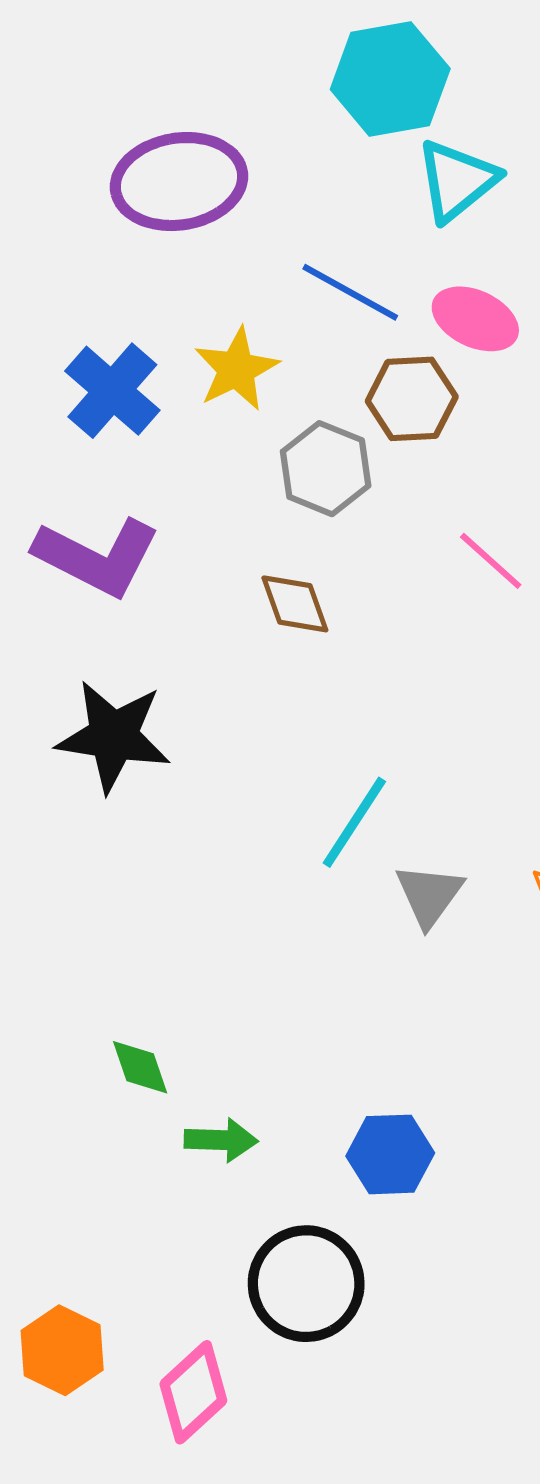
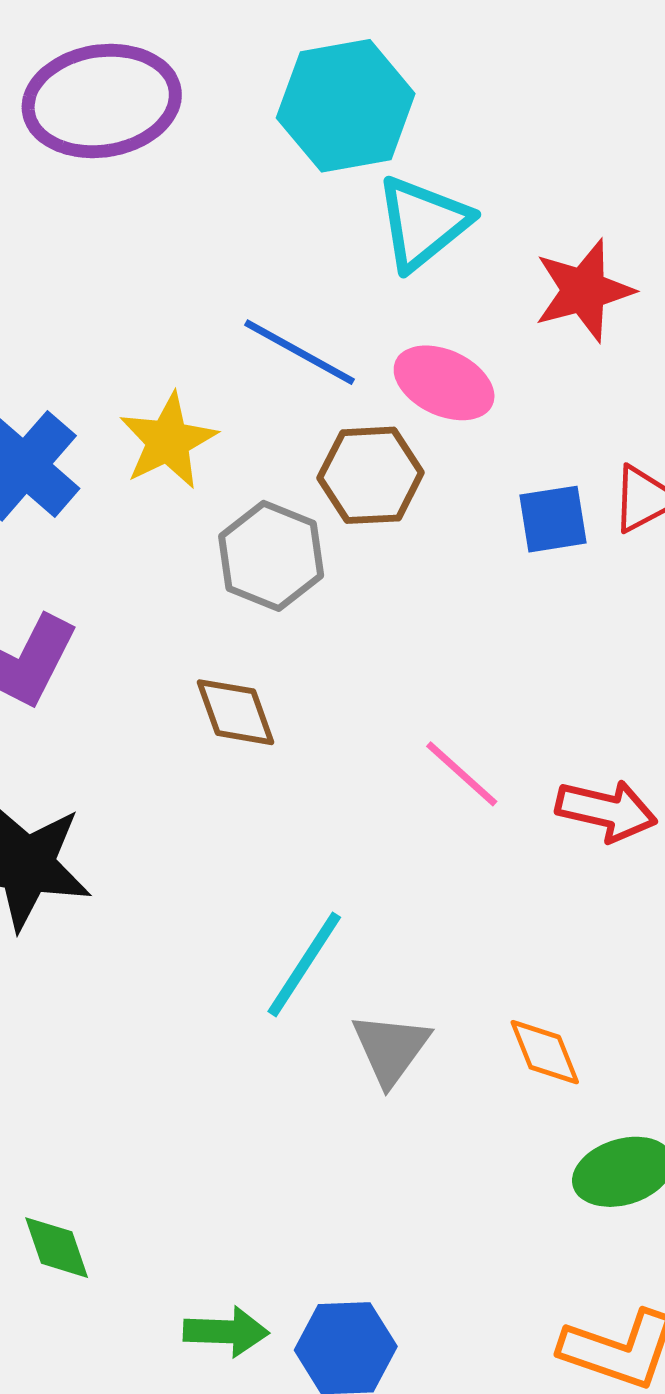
purple ellipse: (179, 182) -> (102, 101), moved
pink line: (491, 561) -> (462, 774), moved
green arrow: (221, 1140) -> (226, 1332), moved

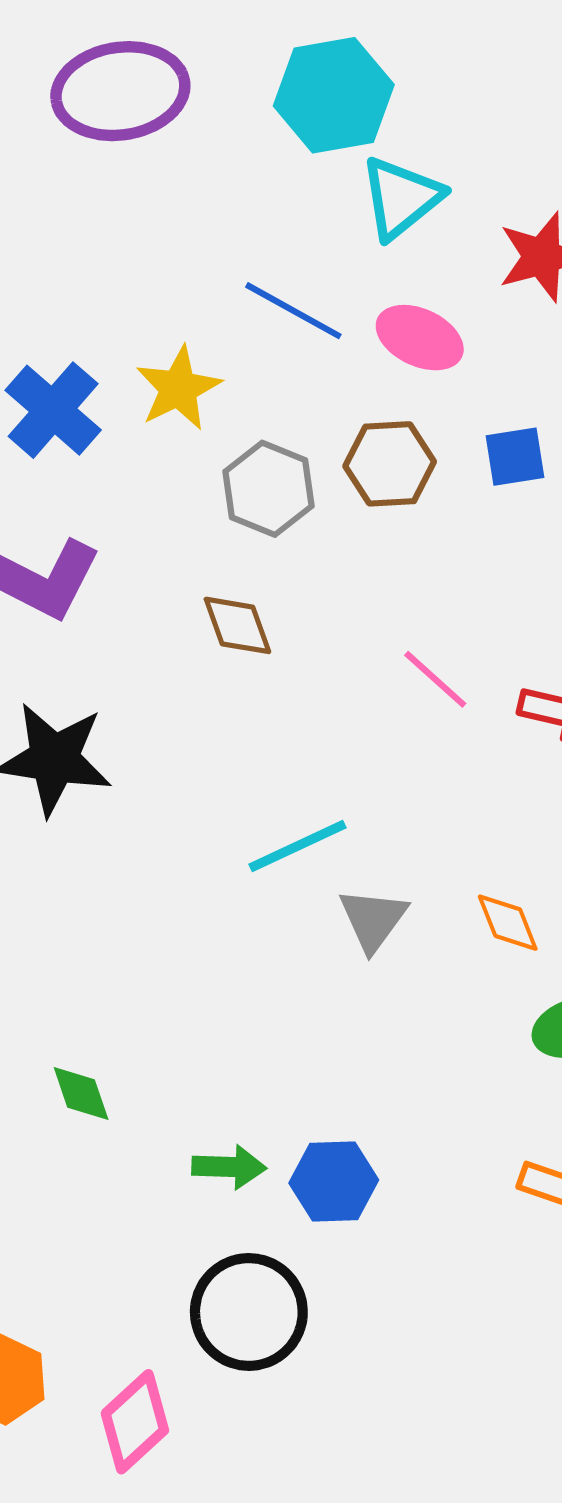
brown hexagon: (371, 475) -> (390, 464), moved
cyan line: (304, 964) -> (297, 846), turned 32

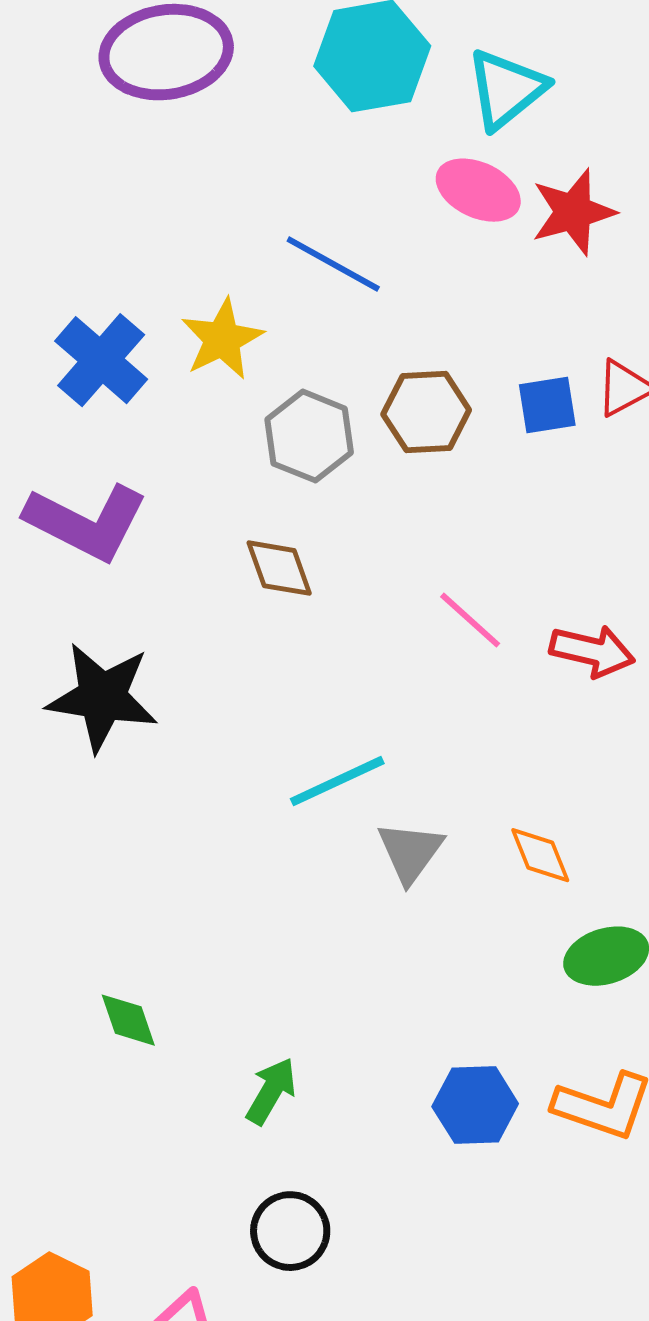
cyan triangle: (401, 198) -> (506, 89), moved
pink ellipse: (420, 338) -> (478, 190), moved
green arrow: (229, 1167) -> (271, 1091), turned -62
blue hexagon: (334, 1182) -> (475, 1105), moved
black circle: (249, 1312) -> (290, 1231), size x0.7

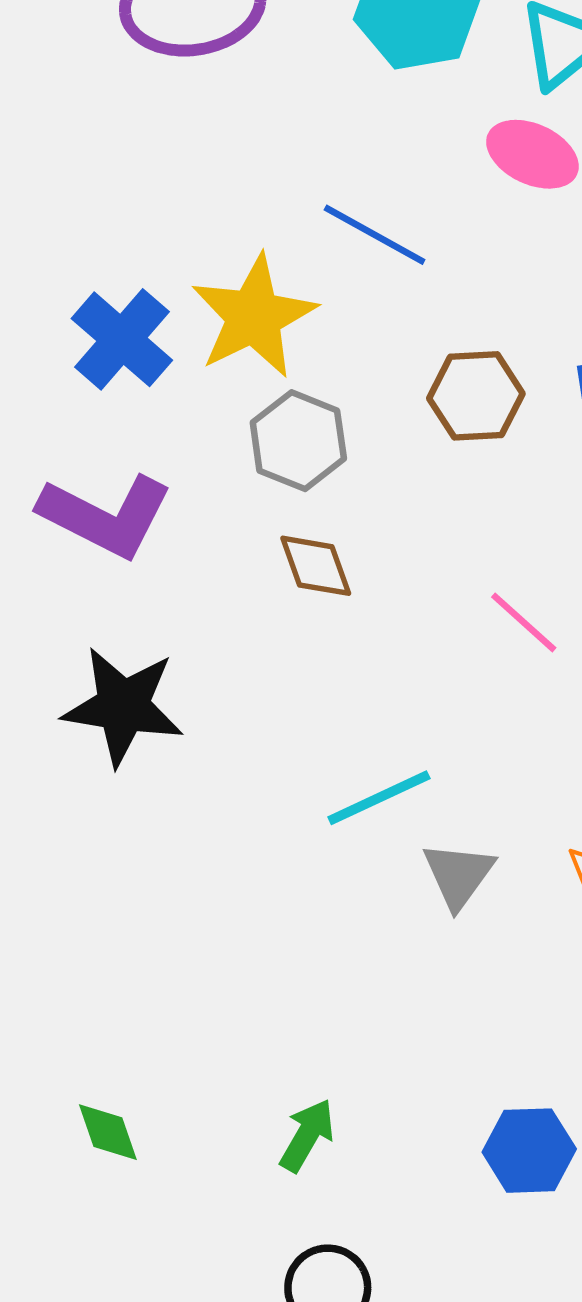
yellow star: (222, 339) -> (254, 316), size x1.4
gray hexagon: (309, 436) -> (298, 441), moved
green diamond: (128, 1020) -> (108, 1132), moved

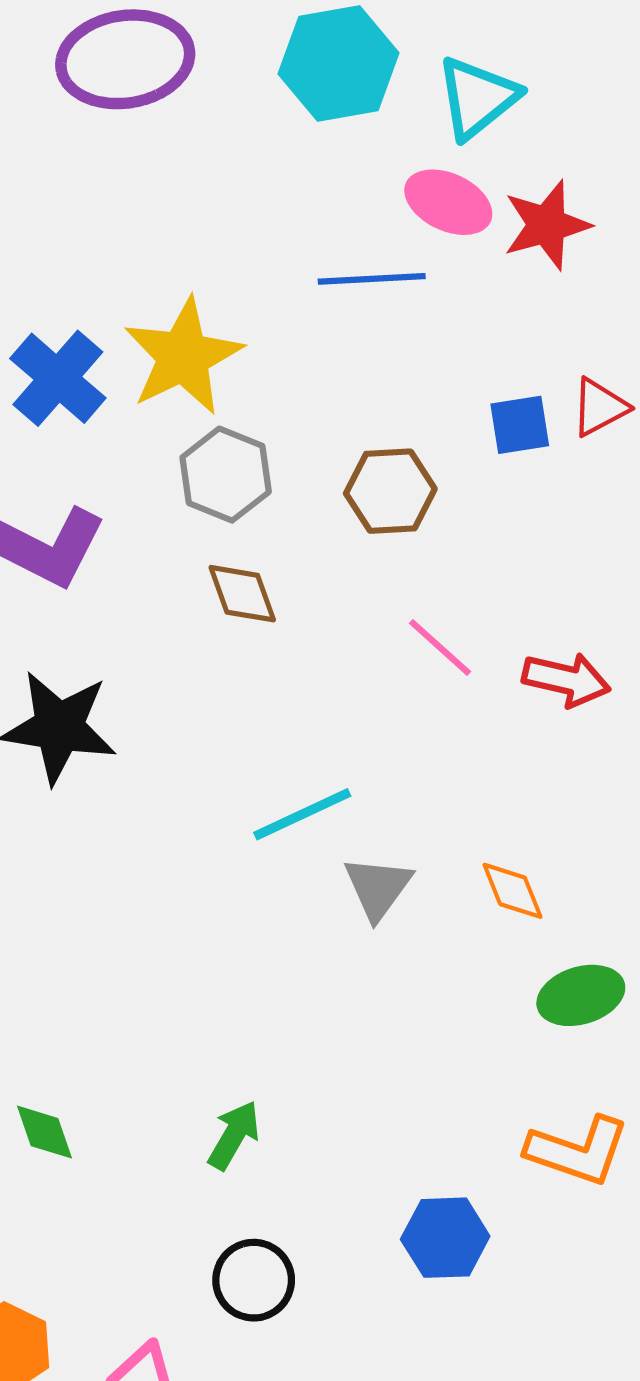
blue line: (375, 235) -> (372, 279), moved, turned -32
brown hexagon: (476, 396) -> (390, 491), moved
blue hexagon: (529, 1151) -> (445, 1238), moved

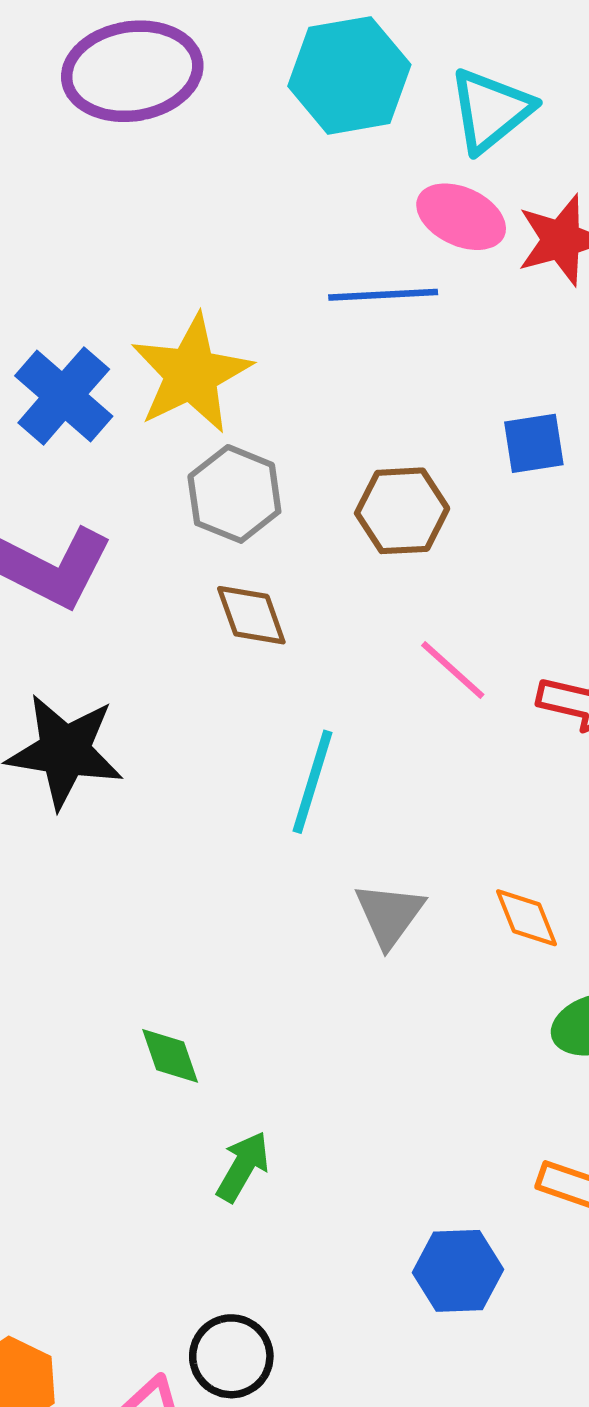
cyan line: (302, 814) -> (312, 782), moved, turned -48
green diamond: (44, 1132) -> (170, 1056), moved
black circle: (254, 1280) -> (231, 1356), moved

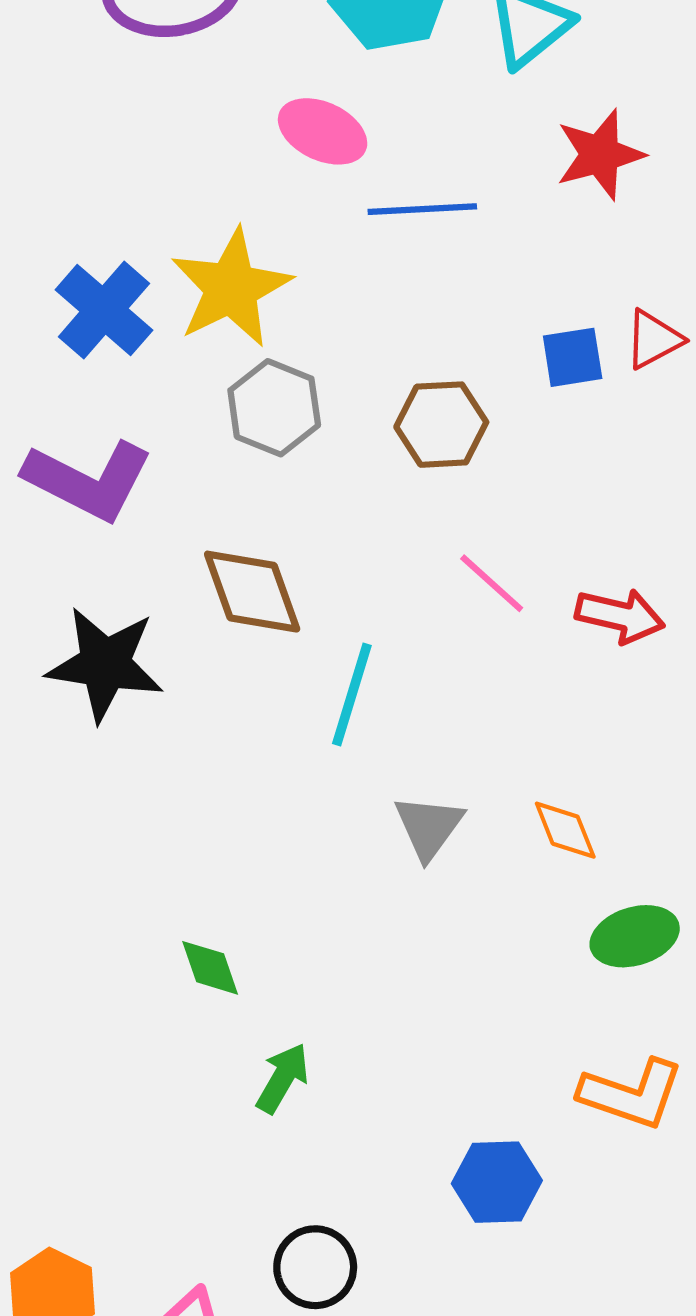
pink ellipse: (461, 217) -> (323, 131), moved
brown diamond: (251, 615) -> (252, 592), moved, size x1.4
black circle: (231, 1356) -> (315, 1267), moved

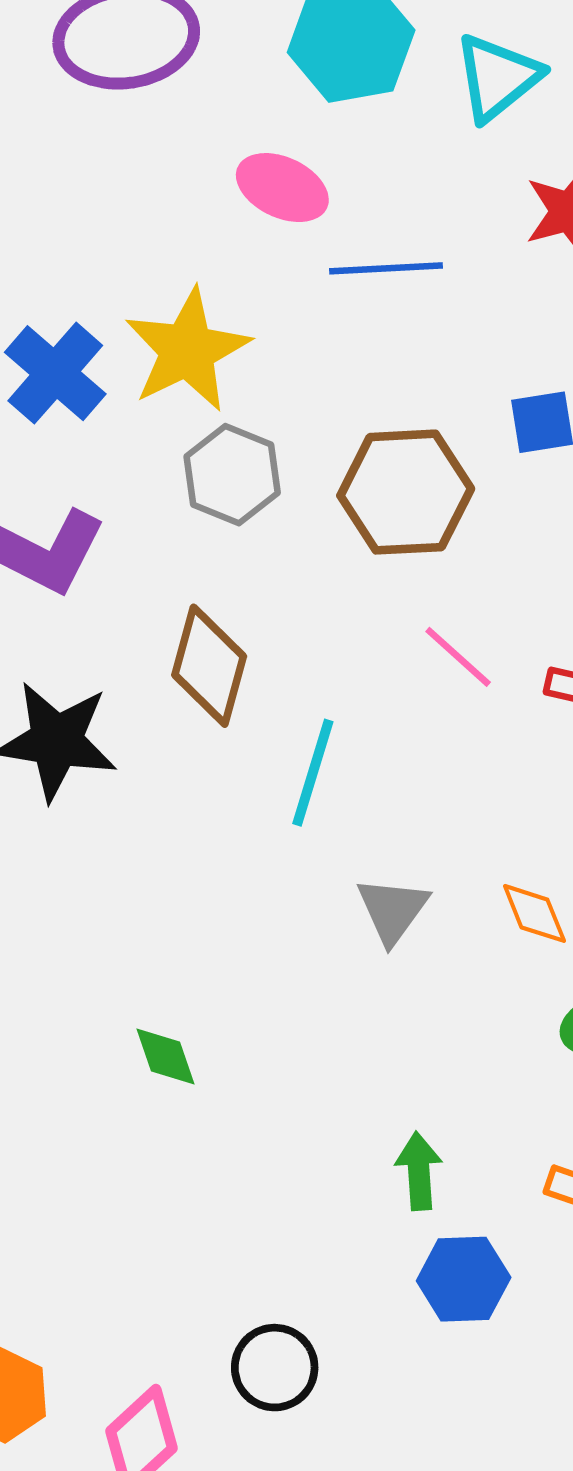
brown hexagon: (441, 425) -> (406, 492), size x1.4
brown diamond: (252, 592) -> (209, 666), turned 35
green arrow: (283, 1078) -> (419, 1171), moved, turned -34

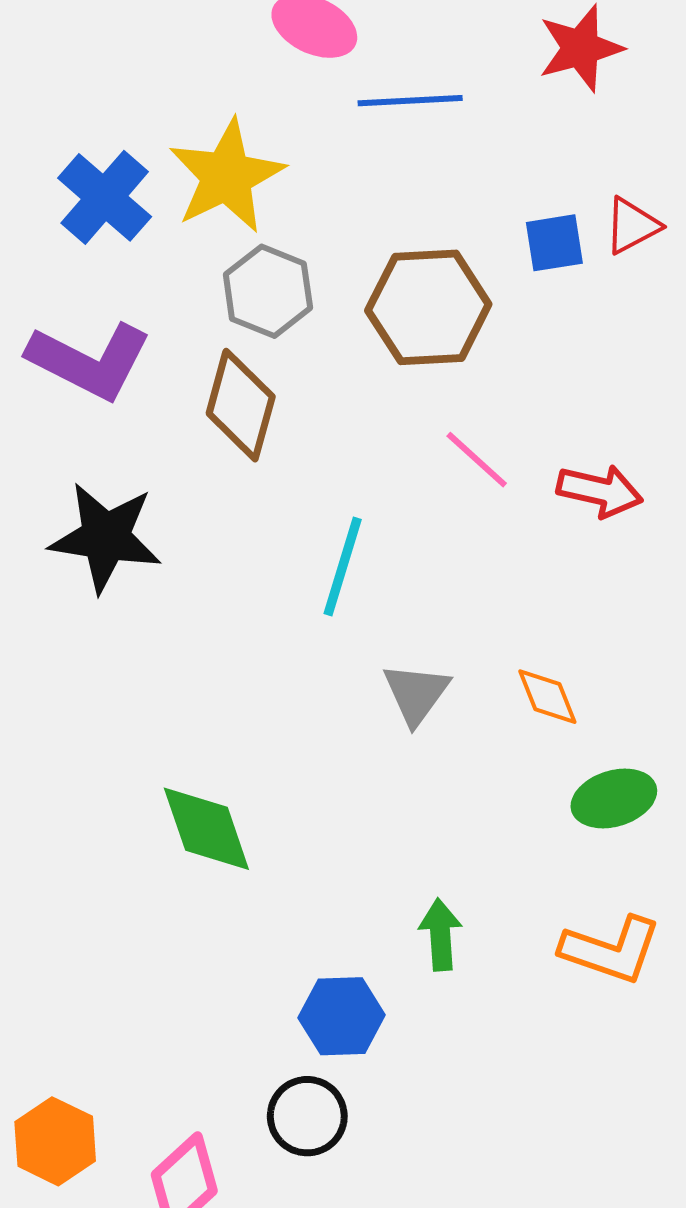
brown diamond: (209, 666) -> (241, 405), moved
green diamond: (166, 1056) -> (206, 829), size x1.6
blue hexagon: (464, 1279) -> (342, 1016), moved

